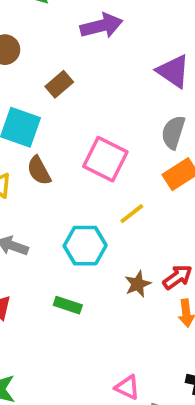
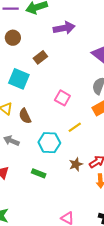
pink square: (105, 159) -> (62, 98), size x0.7
brown semicircle: (39, 171) -> (25, 116), moved

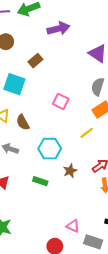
yellow line: (75, 127) -> (87, 133), moved
brown star: (76, 164) -> (70, 171), moved

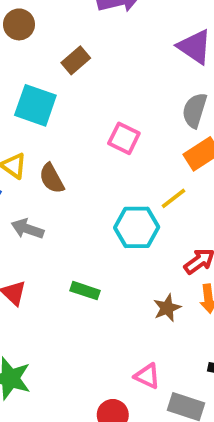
cyan hexagon: (50, 149) -> (137, 227), moved
brown star: (70, 171) -> (167, 308), moved

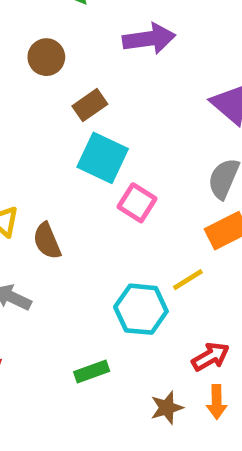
brown circle: (19, 24) -> (46, 57), moved
cyan square: (35, 105) -> (103, 158), moved
green rectangle: (85, 291) -> (92, 372), moved, turned -44

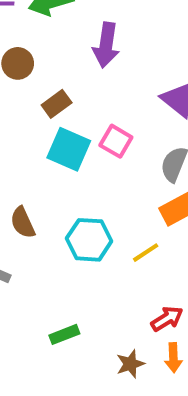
purple arrow: (149, 39) -> (106, 45), turned 108
pink square: (137, 203) -> (116, 141), moved
cyan hexagon: (141, 309) -> (89, 240), moved

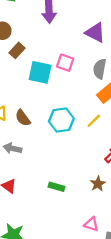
brown rectangle: (57, 104) -> (17, 50), moved
green rectangle: (64, 334) -> (57, 187), moved, turned 49

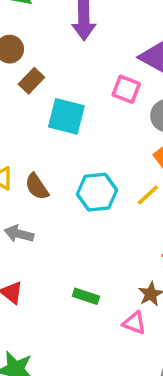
pink square: (65, 63) -> (126, 89), moved
pink triangle: (91, 224) -> (134, 323), moved

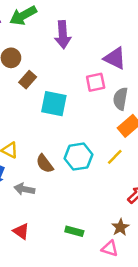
pink square: (126, 89) -> (96, 82), turned -30
brown semicircle: (37, 187) -> (45, 164), moved

